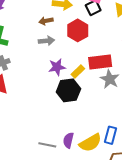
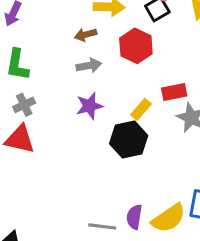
red rectangle: (100, 62) -> (174, 92), size x0.7
purple star: (57, 67) -> (89, 106), moved

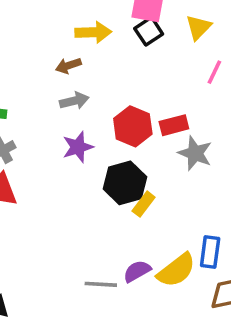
red hexagon: (136, 46) -> (133, 126), moved
yellow rectangle: (141, 109) -> (144, 204), moved
purple semicircle: (134, 217) -> (137, 271), turned 55

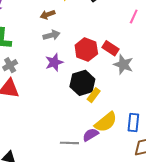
red rectangle: (174, 125) -> (111, 48), turned 49
yellow semicircle: (176, 270) -> (106, 122), moved

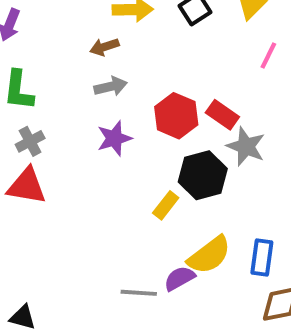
black hexagon: (82, 83) -> (203, 175), moved
yellow rectangle: (94, 95) -> (166, 205), moved

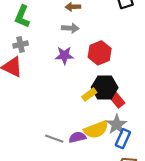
red rectangle: (222, 115) -> (117, 99), moved
gray star: (246, 146) -> (117, 124), moved
yellow rectangle: (166, 205) -> (89, 95), moved

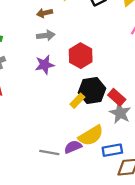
red rectangle: (117, 99) -> (117, 97), moved
gray star: (117, 124) -> (120, 113), moved
blue rectangle: (123, 139) -> (112, 150), moved, turned 66

